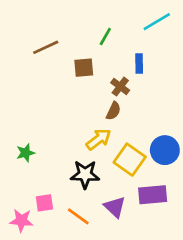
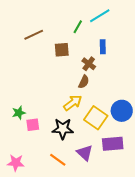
cyan line: (157, 22) -> (100, 16), moved
pink square: (44, 203) -> (33, 125), moved

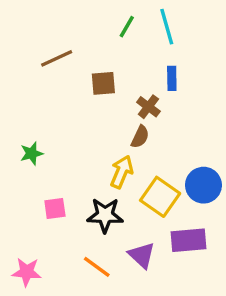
cyan line: (100, 16) -> (167, 27), turned -75
green line: (78, 27) -> (127, 27), moved
yellow arrow: (73, 103) -> (122, 172), turned -30
green star: (19, 113) -> (32, 153), moved

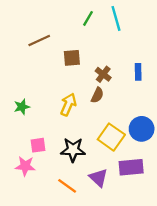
blue rectangle: (172, 78) -> (138, 72), moved
yellow arrow: (122, 172) -> (68, 104), moved
pink star: (27, 272) -> (25, 166), moved

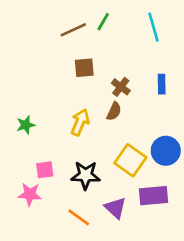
cyan line: (116, 18) -> (153, 27), moved
brown line: (39, 41) -> (73, 30), moved

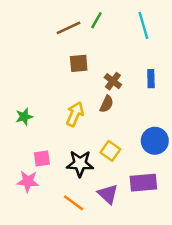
yellow square: (130, 160) -> (110, 151), moved, size x0.7

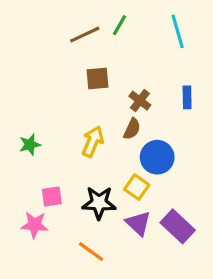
blue circle: (155, 141) -> (157, 157), moved
purple rectangle: (143, 183) -> (178, 226), turned 48
purple triangle: (108, 194) -> (138, 223), moved

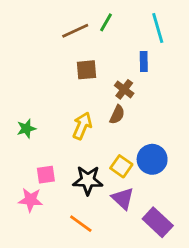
blue rectangle: (187, 97) -> (144, 61), moved
blue circle: (157, 157) -> (152, 159), moved
purple rectangle: (178, 226) -> (158, 222), moved

